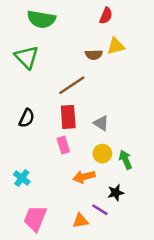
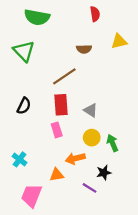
red semicircle: (106, 16) -> (95, 14), turned -32
yellow triangle: (116, 46) -> (119, 41), moved
orange triangle: (80, 221) -> (57, 175), moved

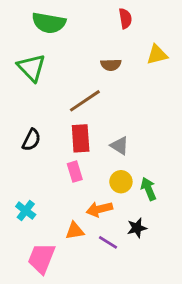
purple line: (90, 188) -> (108, 242), moved

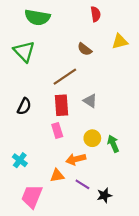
brown semicircle: (111, 65) -> (85, 49), turned 40
gray triangle: (120, 146) -> (90, 101), moved
black star: (137, 228) -> (104, 195), moved

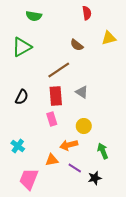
green semicircle: (37, 17) -> (34, 16), size x0.7
green triangle: (24, 51) -> (22, 47), turned 45
green arrow: (113, 144) -> (103, 151), moved

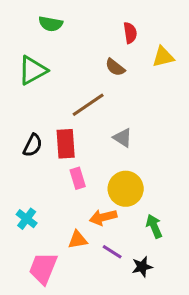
red semicircle: (87, 13) -> (130, 33), moved
red rectangle: (56, 96) -> (66, 144), moved
yellow circle: (84, 126) -> (126, 189), size x1.5

